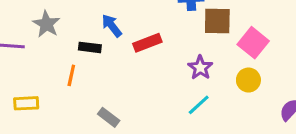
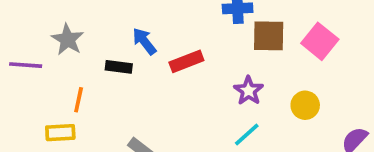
pink square: (253, 43) -> (320, 41), moved
orange line: (71, 75) -> (79, 100), moved
yellow rectangle: (26, 103) -> (60, 133), moved

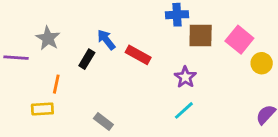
red rectangle: (186, 61) -> (138, 55), turned 50
black rectangle: (119, 67) -> (87, 59), turned -66
yellow circle: (305, 105) -> (262, 63), moved

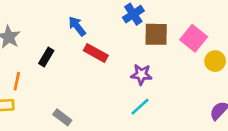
blue cross: (177, 15) -> (133, 14), turned -30
blue arrow: (106, 40) -> (77, 26), moved
purple star: (185, 77) -> (141, 74), turned -30

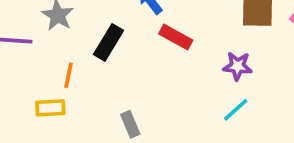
black rectangle: (46, 57) -> (109, 42), size x1.4
gray rectangle: (62, 117) -> (130, 124), turned 30

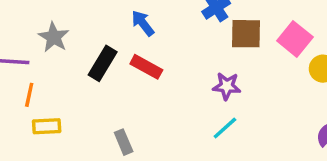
red rectangle: (176, 37) -> (146, 67), moved
orange line: (69, 75) -> (29, 95), moved

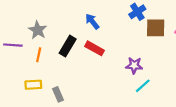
purple star: (227, 86) -> (134, 65), moved
orange line: (29, 95) -> (39, 55), moved
gray rectangle: (124, 142) -> (58, 94), moved

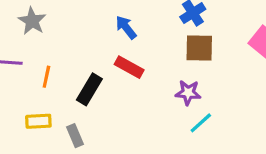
brown square: (156, 28) -> (199, 48), moved
gray star: (38, 30) -> (32, 21), moved
black rectangle: (68, 46) -> (89, 89), moved

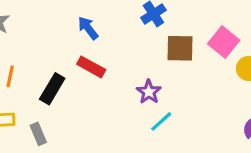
brown square: (199, 48) -> (180, 48), moved
purple star: (188, 93) -> (149, 92), turned 30

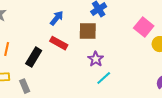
blue arrow: (88, 28) -> (57, 18), turned 77
brown square: (180, 48) -> (88, 31), moved

